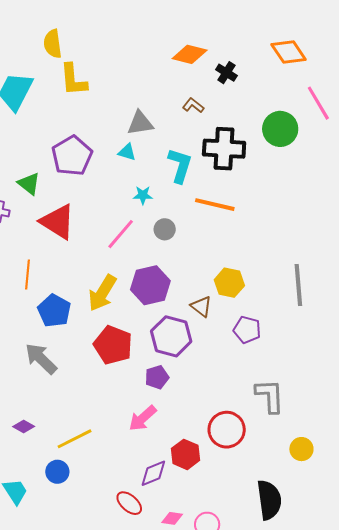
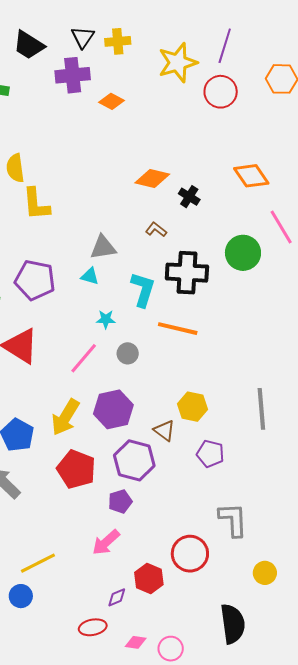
purple pentagon: (72, 156) -> (35, 280), turned -30
purple diamond: (153, 473) -> (117, 597), size x0.7
red ellipse: (129, 503) -> (93, 627), turned -52

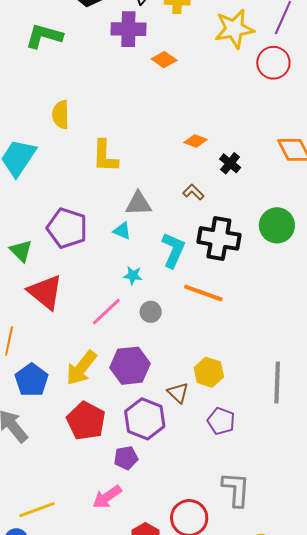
orange diamond: (152, 178) -> (195, 141), size x0.7
yellow L-shape: (36, 204) -> (105, 156), moved

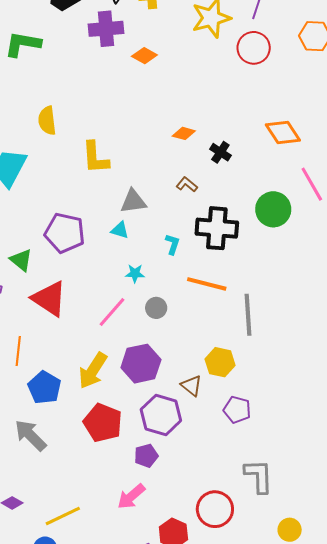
cyan L-shape: (173, 250) -> (172, 244), size x0.6
gray line: (277, 382) -> (248, 315), moved

